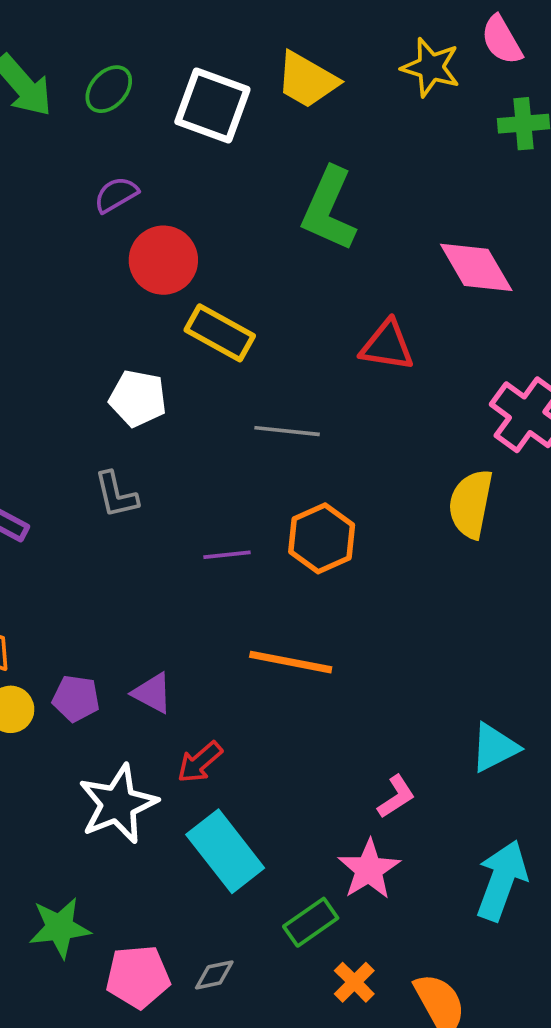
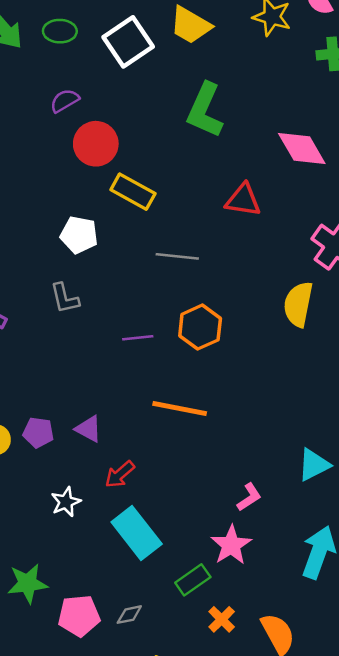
green ellipse: (109, 89) -> (60, 31), turned 48
white square: (212, 105) -> (128, 42), turned 36
white star: (118, 804) -> (66, 502), size x0.6

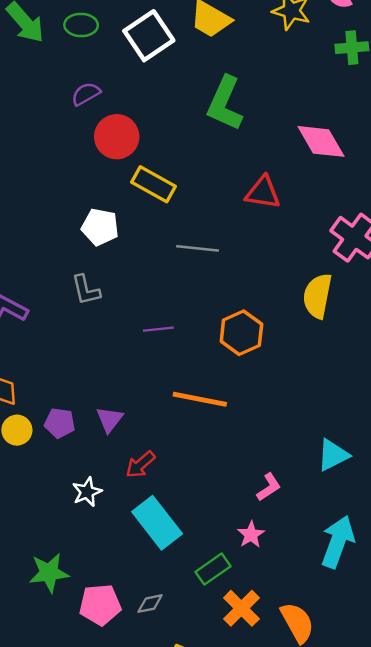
orange hexagon: (200, 327) -> (241, 333), moved
purple triangle: (89, 429) -> (110, 419), turned 40
pink star: (231, 545) -> (251, 535), size x0.7
orange cross: (222, 619) -> (241, 608), size x1.4

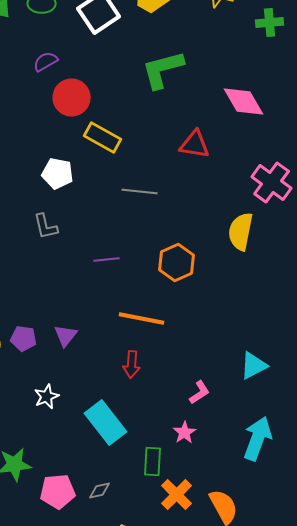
green L-shape: (225, 103) -> (163, 70), turned 51
red arrow: (140, 465) -> (132, 364), moved, turned -44
green rectangle: (213, 569) -> (153, 462), turned -52

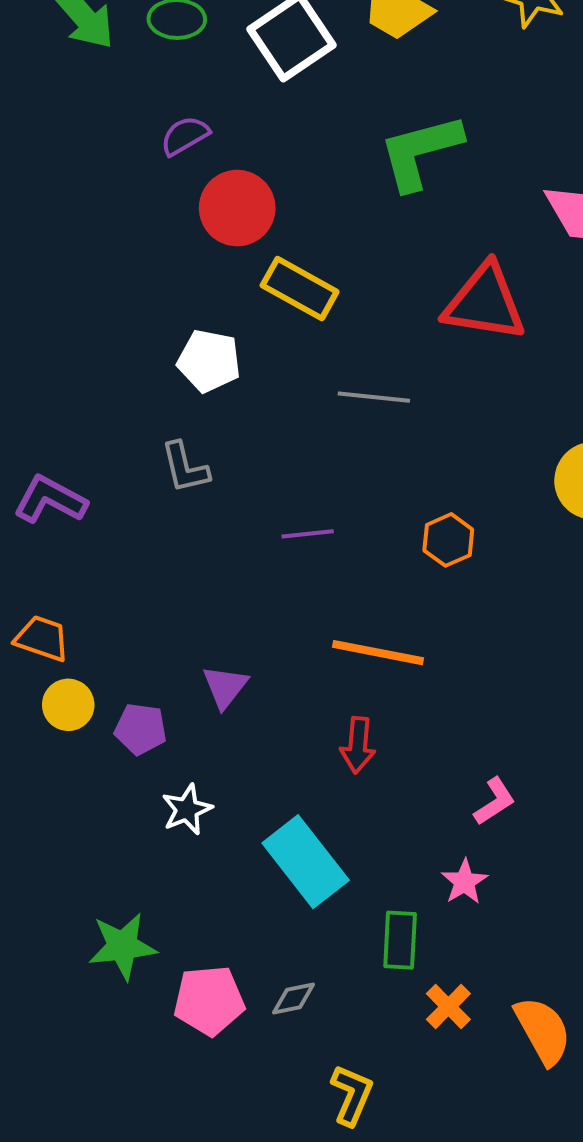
red triangle: (195, 144) -> (485, 303), size x1.4
orange hexagon: (177, 262) -> (448, 540), size x0.7
purple pentagon: (24, 338) -> (141, 729), moved
orange cross: (177, 494) -> (448, 1007), size x0.7

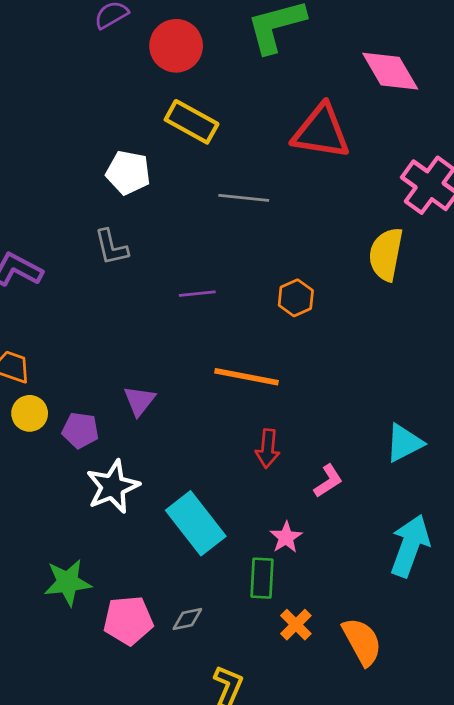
red circle: (237, 208) -> (176, 46), moved
red arrow: (358, 745) -> (268, 449), moved
white star: (187, 809) -> (113, 487), size x1.5
pink star: (464, 882) -> (286, 537), moved

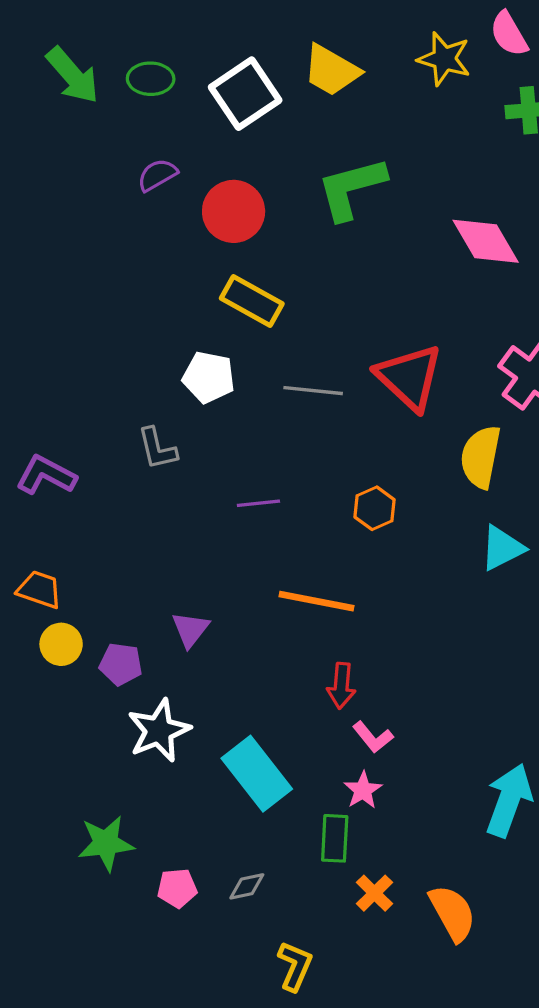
red triangle: (321, 132) -> (409, 377), moved, turned 34
white pentagon: (128, 173) -> (209, 377), moved
cyan triangle: (404, 443) -> (502, 548), moved
pink L-shape: (328, 481) -> (373, 737), moved, turned 84
pink pentagon: (128, 620) -> (177, 888), size x0.7

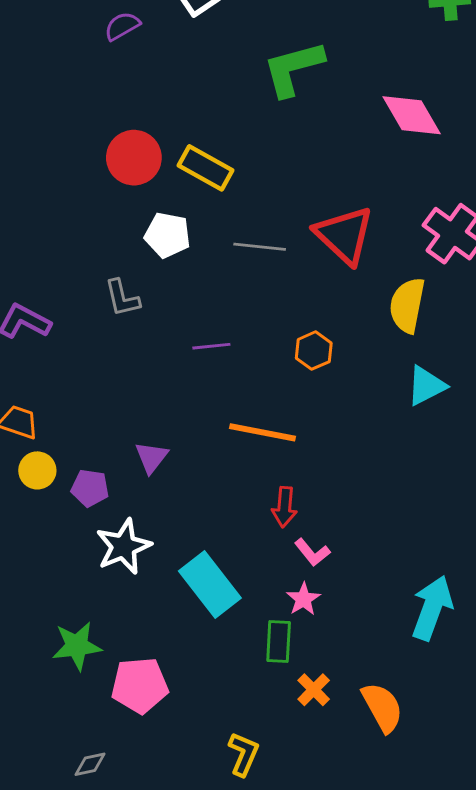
purple semicircle: (157, 175) -> (122, 26), moved
red circle: (234, 211) -> (134, 158), moved
gray diamond: (247, 886) -> (90, 764), moved
pink pentagon: (177, 888) -> (140, 685), size x1.6

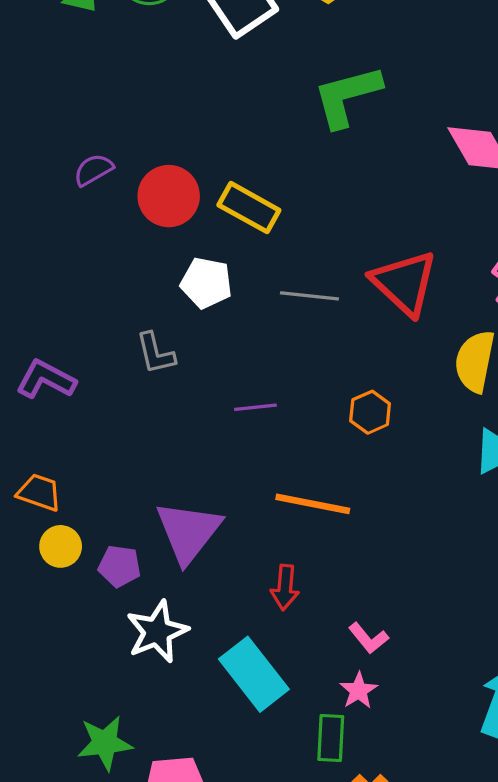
purple semicircle: (122, 26) -> (93, 170), moved
purple triangle: (151, 457) -> (188, 532), size x1.8
red arrow: (284, 507) -> (285, 587), moved

